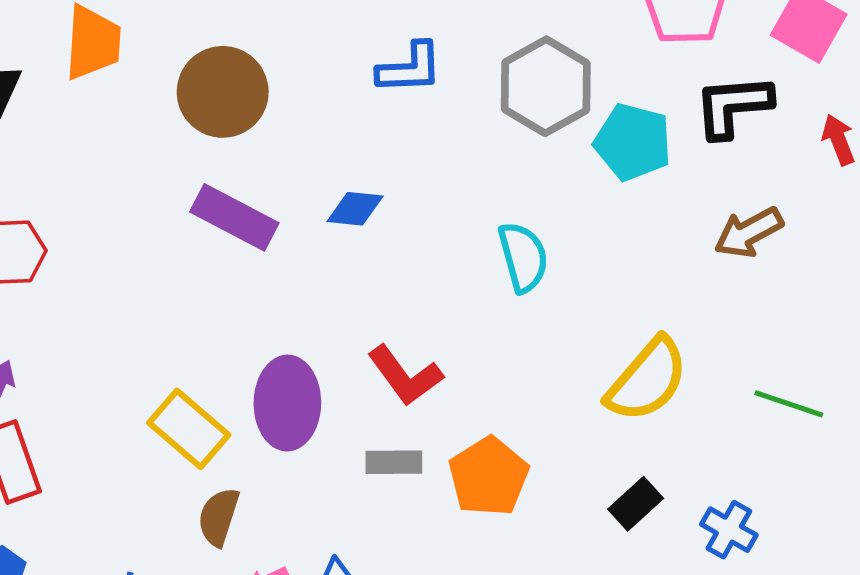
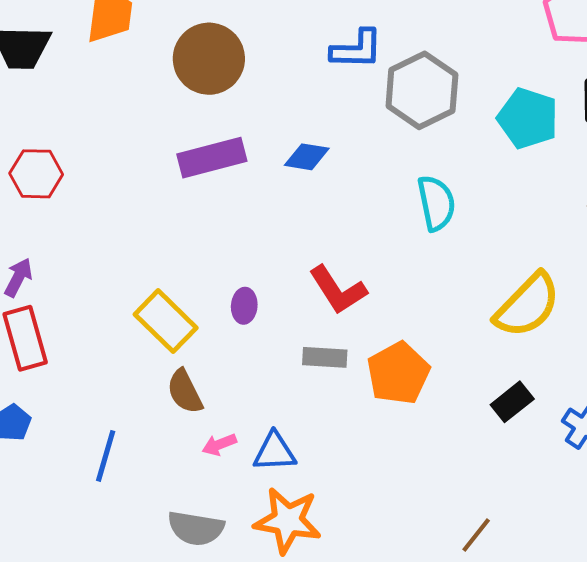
gray hexagon: (546, 86) -> (422, 90), moved
purple rectangle: (234, 217) -> (212, 158), turned -46
purple ellipse: (287, 403) -> (244, 306), size x0.5
brown semicircle: (219, 517) -> (185, 392), turned -48

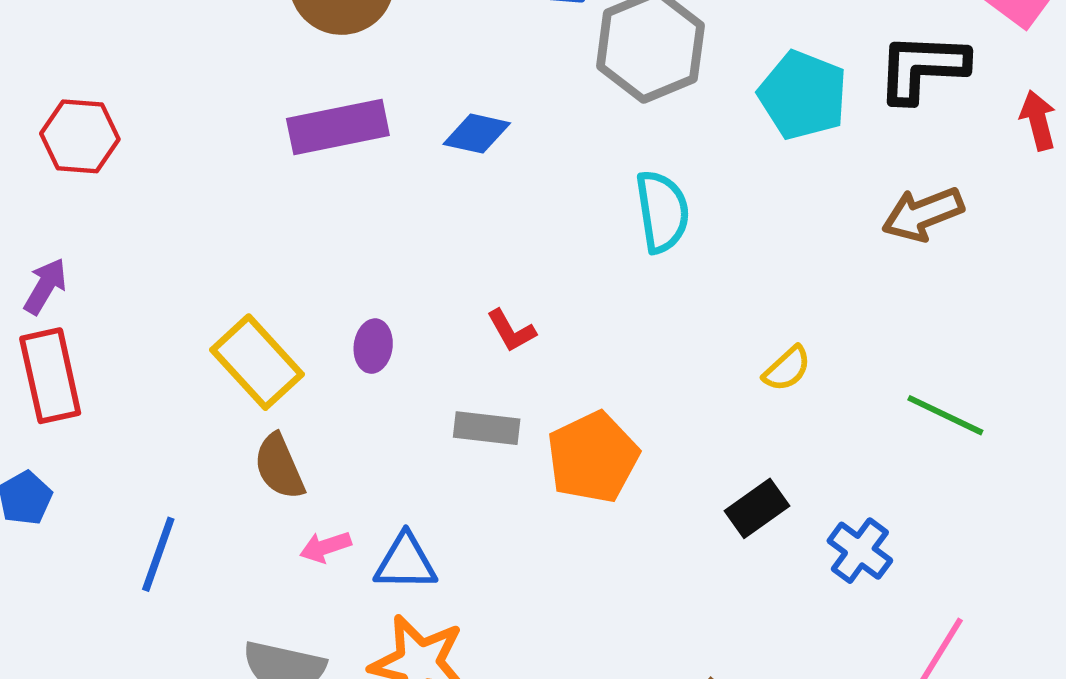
red L-shape: (338, 290) -> (511, 331), size x0.6
yellow semicircle: (527, 305) -> (787, 369), size x0.5

